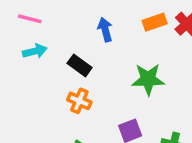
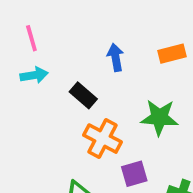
pink line: (30, 19) -> (31, 38), turned 55
orange cross: (79, 101) -> (103, 139), moved, size x1.4

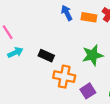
orange rectangle: (172, 54) -> (89, 17), turned 40
blue arrow: (116, 57) -> (67, 13), moved

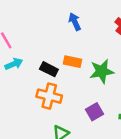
orange rectangle: (89, 17) -> (72, 62), moved
orange cross: (64, 77) -> (49, 96), moved

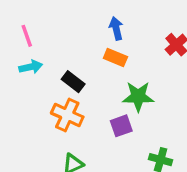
orange rectangle: (72, 62) -> (115, 58), moved
purple square: (94, 112) -> (121, 126), moved

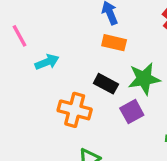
cyan arrow: (31, 67) -> (47, 62), moved
black rectangle: (73, 82) -> (106, 84), moved

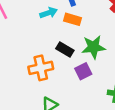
cyan arrow: (47, 62) -> (49, 13), moved
orange cross: (75, 110) -> (41, 68), turned -30

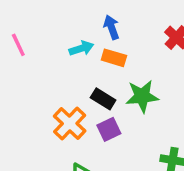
orange cross: (41, 68) -> (70, 123), turned -35
purple square: (83, 71) -> (109, 129), moved

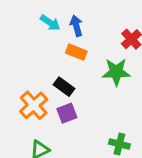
cyan arrow: (81, 48) -> (50, 23), moved, turned 48
green star: (142, 96) -> (116, 72), moved

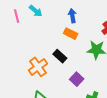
cyan arrow: (50, 23) -> (36, 11), moved
purple square: (67, 113) -> (77, 79), moved, turned -32

